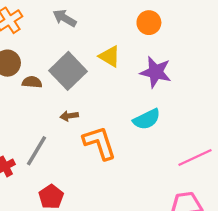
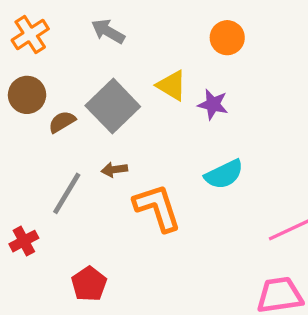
purple star: (156, 72) -> (213, 104), moved, size x0.7
brown semicircle: (32, 82) -> (62, 122), turned -36
gray line: (37, 151) -> (67, 193), moved

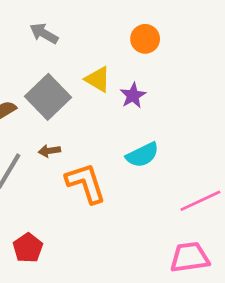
purple star: (213, 104) -> (133, 95), turned 30

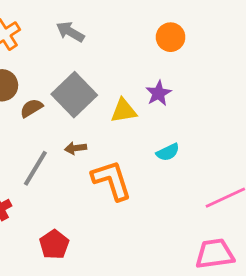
yellow triangle: (98, 79) -> (124, 111), moved, turned -40
cyan semicircle: (142, 155) -> (168, 152), size x0.7

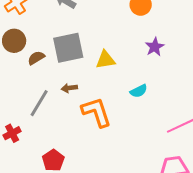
purple star: (158, 93) -> (155, 47), moved
gray square: (74, 95) -> (68, 48), turned 32

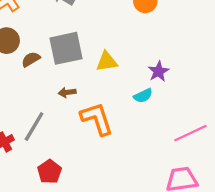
purple star: (155, 47) -> (159, 71), moved
gray line: (39, 103) -> (34, 126), moved

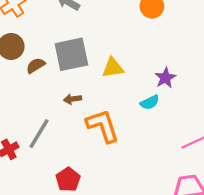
red pentagon: (49, 172) -> (68, 180), moved

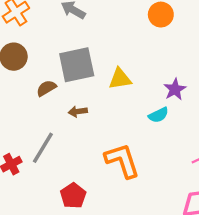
brown semicircle: (36, 65) -> (46, 88), moved
orange L-shape: (103, 126) -> (122, 161), moved

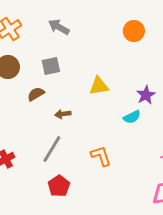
gray square: (77, 65) -> (51, 66), moved, size x0.6
gray line: (43, 148) -> (52, 149), moved
orange L-shape: (122, 161) -> (101, 156), size x0.7

